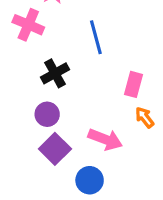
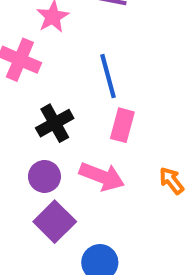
pink rectangle: (134, 84) -> (122, 125), moved
pink arrow: (105, 139) -> (102, 176), moved

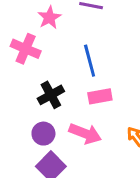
pink rectangle: (122, 125) -> (100, 96), turned 65

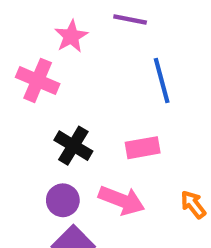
blue line: (90, 61) -> (162, 80), moved
black cross: (51, 95) -> (73, 146), turned -30

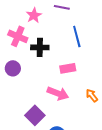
black cross: (73, 146) -> (40, 47), moved, turned -30
purple circle: (63, 200) -> (13, 68), moved

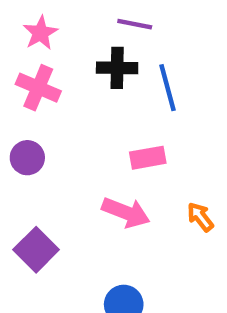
pink star: (34, 15) -> (40, 33), moved
black cross: (40, 47) -> (117, 68), moved
purple square: (35, 115) -> (36, 250), moved

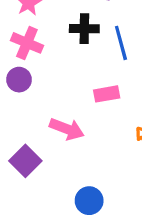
purple circle: (27, 158) -> (19, 80), moved
pink arrow: (126, 212) -> (67, 129), moved

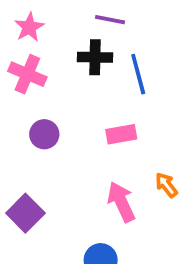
purple circle: (19, 80) -> (44, 134), moved
pink arrow: (67, 129) -> (121, 202), moved, turned -136

